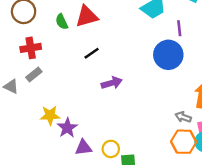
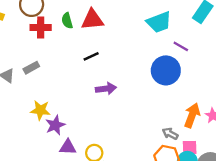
purple line: (179, 28) -> (181, 46), turned -63
red cross: (31, 48) -> (41, 27), moved

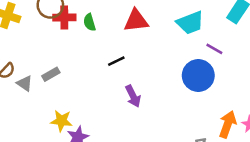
red triangle: (92, 20) -> (136, 21), moved
red cross: (41, 27) -> (64, 18), moved
purple arrow: (106, 89) -> (133, 96), turned 72

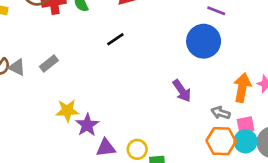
gray triangle: (25, 83) -> (17, 67), moved
purple arrow: (133, 96) -> (182, 91), moved

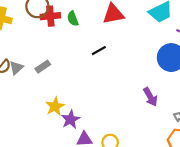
gray triangle: (17, 67) -> (16, 68), turned 48
yellow star: (67, 111) -> (55, 106), turned -30

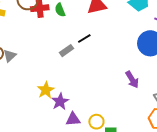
gray rectangle: (43, 67) -> (66, 51), moved

